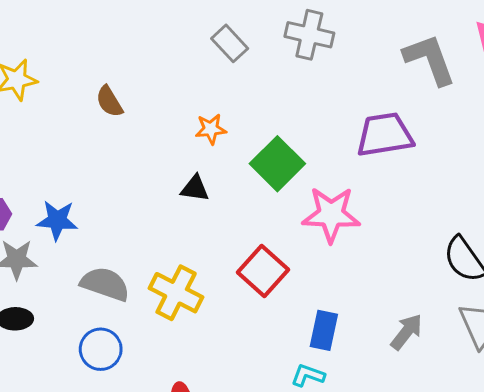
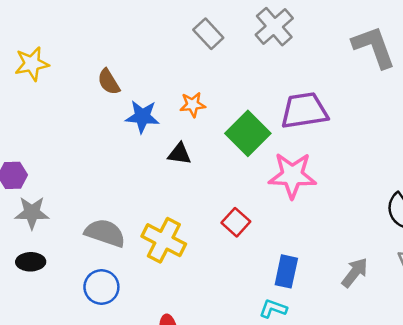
gray cross: (309, 35) -> (274, 27), turned 36
purple trapezoid: (385, 135) -> (304, 111), moved
blue star: (57, 220) -> (142, 117), moved
red square: (263, 271) -> (236, 222), size x0.7

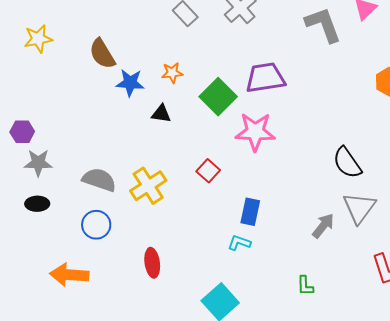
brown semicircle: (109, 82) -> (102, 54), size x1.4
yellow cross: (164, 240) -> (148, 186), turned 30
gray arrow: (355, 273) -> (323, 226), moved

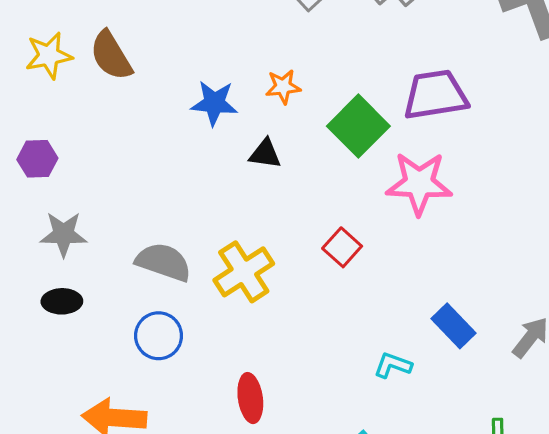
yellow star: (38, 39) -> (49, 56), moved
brown semicircle: (102, 54) -> (111, 56), moved
purple hexagon: (22, 132) -> (37, 159), moved
blue rectangle: (250, 212) -> (453, 326), moved, turned -56

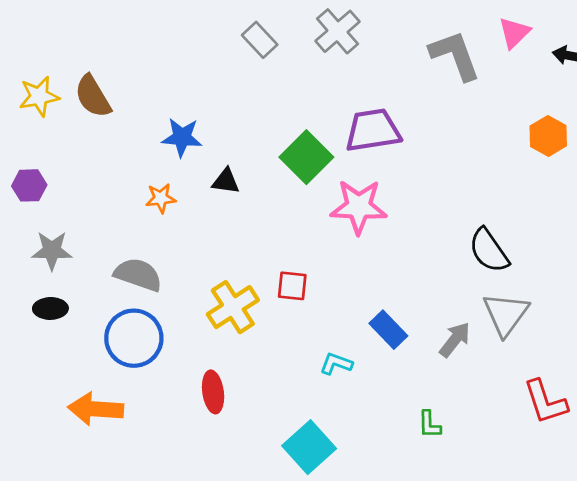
orange star: (283, 87) -> (161, 198), moved
red square: (342, 247) -> (292, 286), moved, turned -36
yellow cross: (244, 272) -> (233, 307), moved
blue circle: (159, 336) -> (134, 338), size x1.4

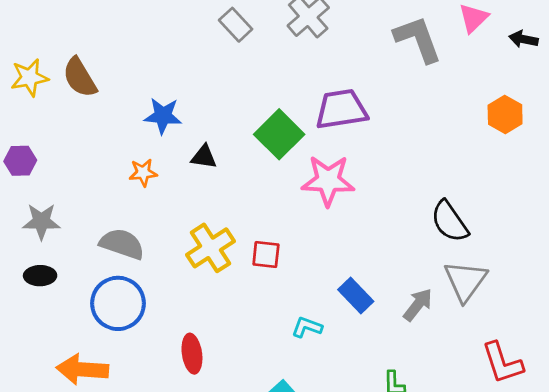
yellow cross: (233, 307) -> (210, 248), moved

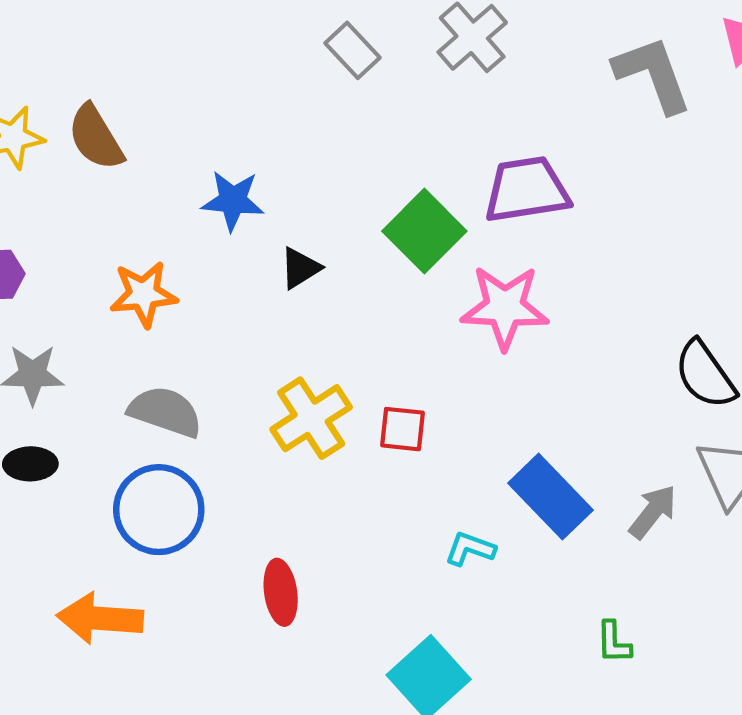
black triangle: (204, 157) -> (300, 268), turned -40
orange star: (143, 173) -> (144, 294), moved, size x1.4
blue rectangle: (356, 295) -> (551, 497), size x1.4

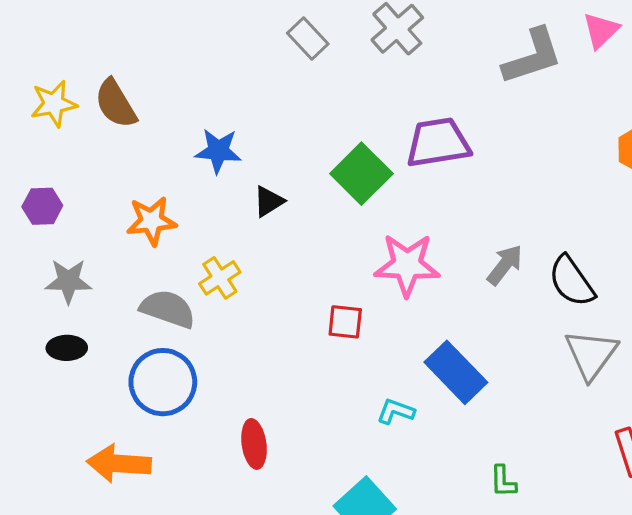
gray L-shape: (653, 74) -> (532, 56), turned 92
pink star: (505, 307) -> (407, 265), moved
yellow cross: (311, 418) -> (220, 278), moved, size x0.7
gray arrow: (653, 512) -> (505, 265), moved

